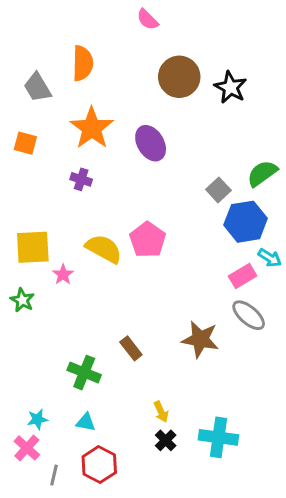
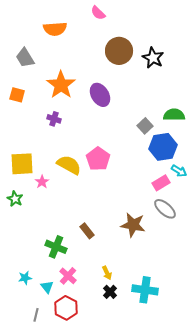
orange semicircle: (83, 63) -> (55, 29), moved, turned 85
green semicircle: (262, 173) -> (174, 115), turned 35
cyan triangle: (86, 422) -> (47, 287), moved, turned 40
pink cross: (27, 448) -> (68, 276), moved

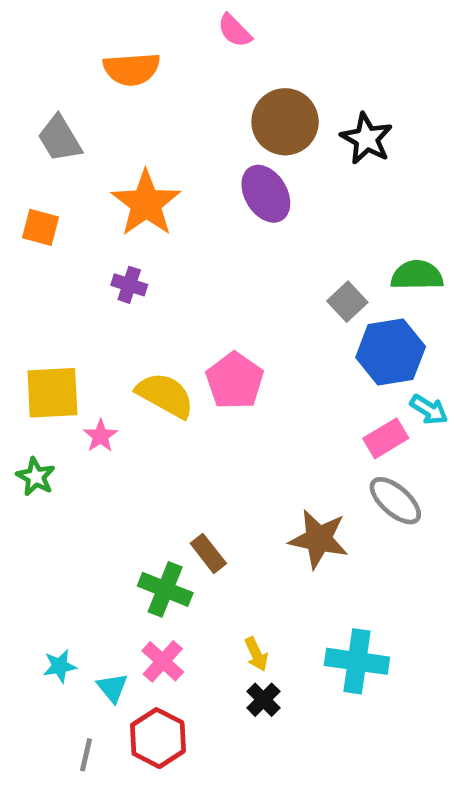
purple ellipse: (100, 95) -> (266, 194), moved
green cross: (56, 247) -> (165, 589), moved
cyan cross: (145, 290) -> (357, 661), moved

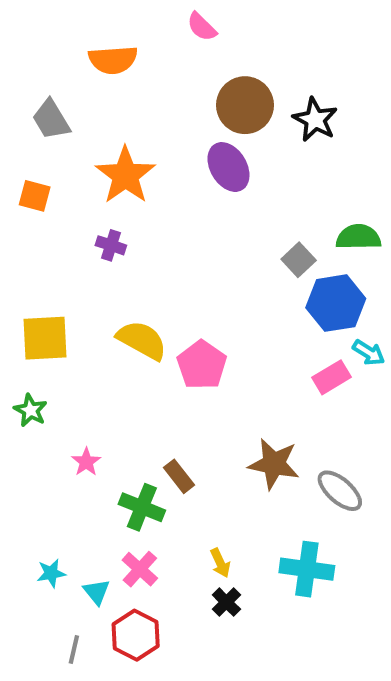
pink pentagon: (235, 381) -> (202, 365), moved
pink star: (100, 436) -> (86, 462), moved
gray ellipse: (395, 501) -> (340, 491), moved

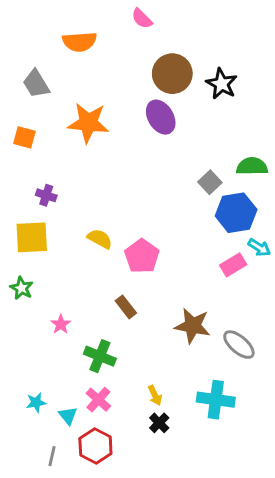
orange star: (125, 175) -> (88, 123), turned -30
purple cross: (111, 245) -> (46, 195), moved
yellow semicircle: (142, 340) -> (100, 239), size x0.7
brown rectangle: (179, 476) -> (126, 307), moved

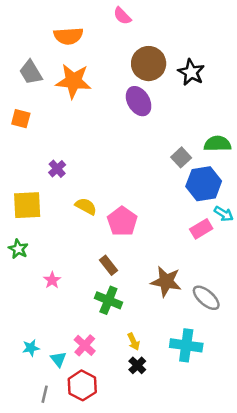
orange star: (88, 123) -> (73, 81), moved
purple cross: (46, 195) -> (57, 169), moved, turned 30
green cross: (100, 356) -> (108, 300), moved

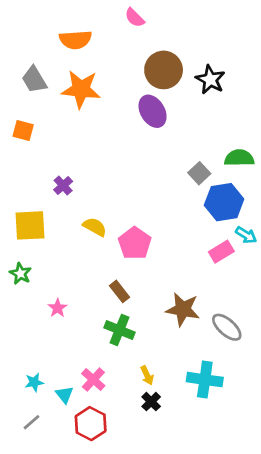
gray line: (45, 394) -> (31, 422), moved, turned 36

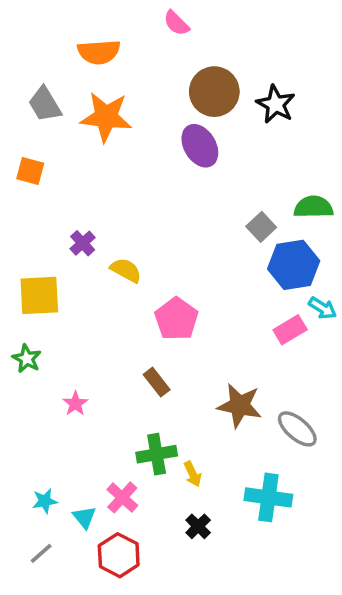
yellow semicircle: (95, 227) -> (126, 270), moved
green cross: (119, 330) -> (157, 454), moved, turned -32
yellow arrow: (147, 375) -> (193, 474), moved

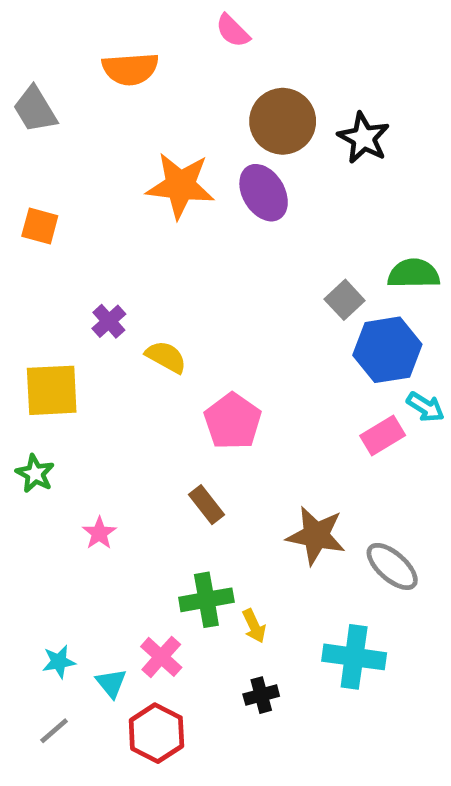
gray trapezoid: (45, 104) -> (35, 109), moved
orange star: (106, 117) -> (180, 186), moved
black cross: (198, 526) -> (261, 695), turned 30

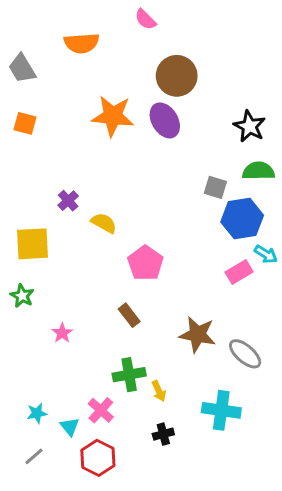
black star: (364, 138) -> (250, 126), moved
orange square: (40, 226) -> (25, 123), moved
gray square: (345, 300) -> (215, 187), turned -30

